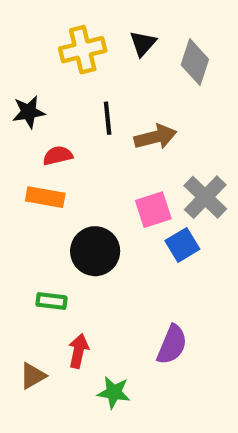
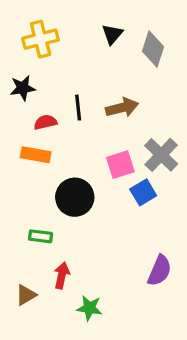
yellow cross: (83, 50) -> (41, 39), moved
black line: (108, 118) -> (78, 108), moved
purple semicircle: (172, 345) -> (160, 271), moved

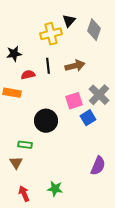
yellow cross: (41, 39) -> (51, 34), moved
orange rectangle: (36, 155) -> (12, 93), moved
red arrow: (62, 275) -> (24, 194), moved, turned -35
brown triangle: (26, 295) -> (16, 163), moved, turned -32

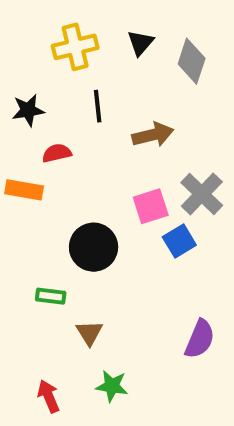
yellow cross: (51, 34) -> (75, 47), moved
black line: (48, 66) -> (98, 106), moved
brown triangle: (16, 163) -> (89, 333), moved

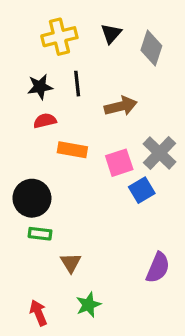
black star: (28, 110) -> (40, 87), moved
orange rectangle: (24, 190) -> (72, 150), moved
black circle: (94, 247) -> (32, 198), moved
green star: (112, 386) -> (88, 305), turned -30

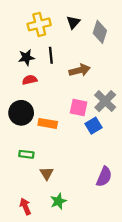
orange rectangle: (72, 150) -> (48, 123), moved
pink square: (119, 163) -> (79, 107), turned 30
black circle: (32, 198) -> (21, 113), moved

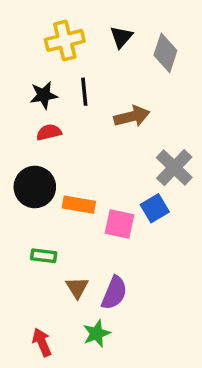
pink square: (79, 107) -> (120, 224), moved
purple semicircle: (104, 177) -> (114, 293), moved

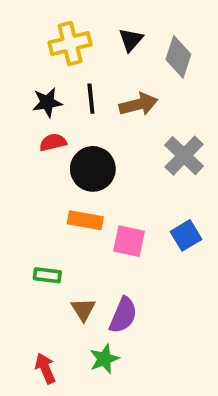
brown arrow: (132, 116) -> (138, 104), moved
gray cross: (174, 168) -> (184, 156), moved
black circle: (35, 187) -> (93, 169), moved
blue square: (155, 208) -> (186, 235), moved

